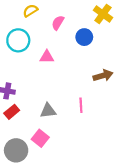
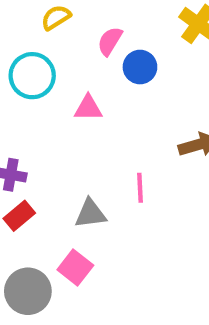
blue circle: (84, 37) -> (140, 67), moved
pink line: (81, 105) -> (140, 188), moved

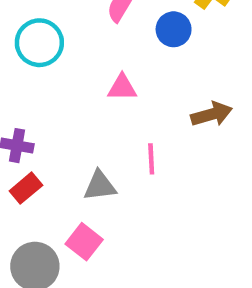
blue circle: (140, 67) -> (174, 29), moved
pink triangle: (88, 108) -> (122, 87), moved

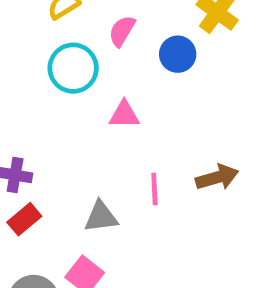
cyan circle: (39, 43) -> (73, 68), moved
brown arrow: (212, 114) -> (217, 177), moved

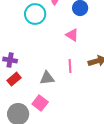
pink triangle: (124, 115) -> (72, 35), moved, turned 32

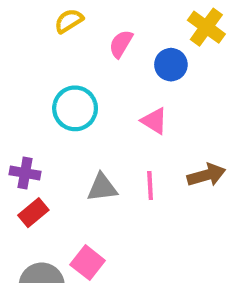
cyan circle: (35, 14) -> (75, 108), moved
gray triangle: (47, 78) -> (102, 188), moved

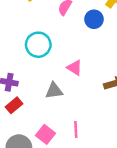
pink triangle: (154, 121) -> (75, 68), moved
pink line: (150, 185) -> (76, 130), moved

